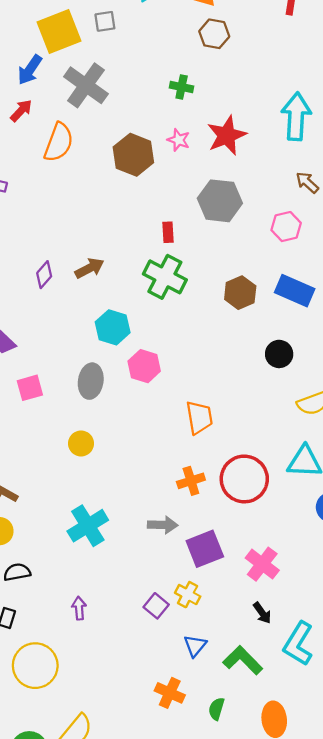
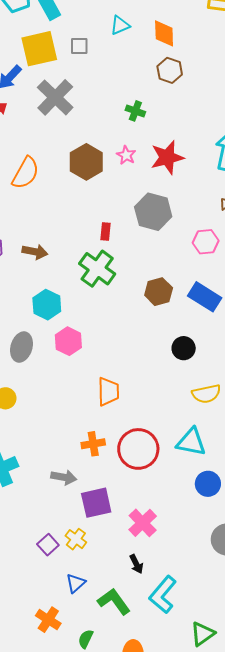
orange semicircle: (59, 142) -> (25, 173), moved
brown arrow: (89, 268) -> (35, 252), turned 30

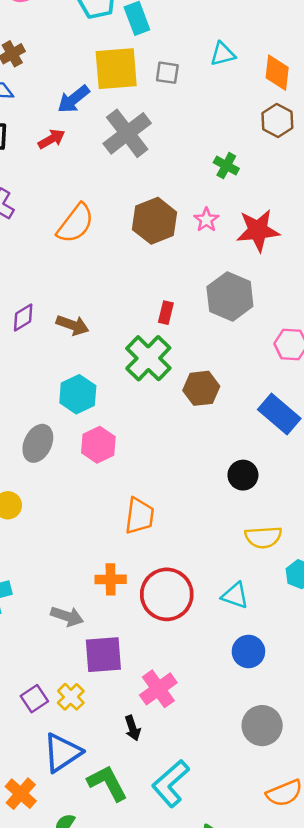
brown hexagon: (159, 292) -> (201, 388), moved
cyan triangle: (191, 442) -> (235, 595), size x0.7
black arrow: (136, 564) -> (133, 728), moved
blue triangle: (76, 583) -> (62, 753), size x1.6

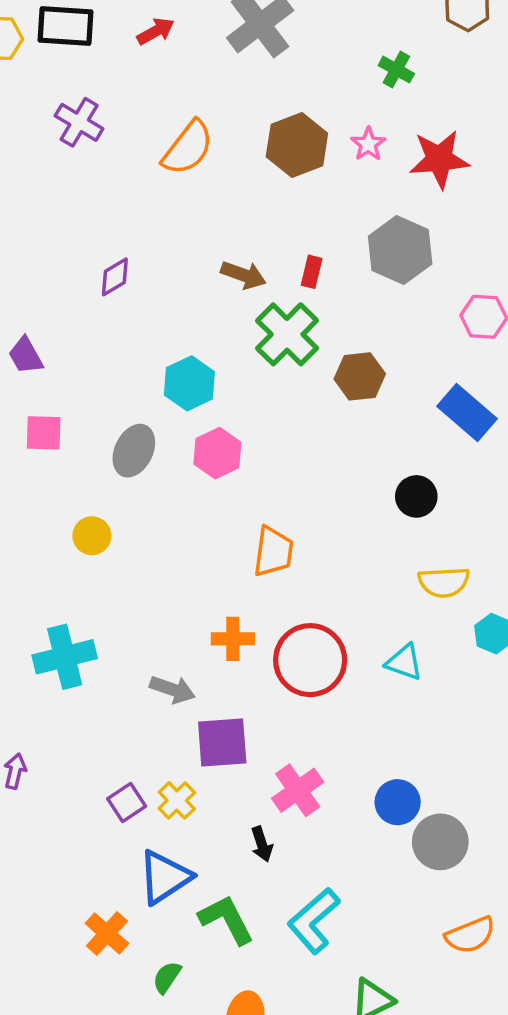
brown arrow: (73, 325) -> (243, 275), moved
blue circle: (248, 651) -> (398, 802), moved

